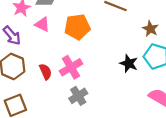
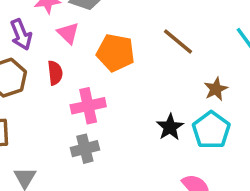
red semicircle: (45, 72) -> (55, 73), moved

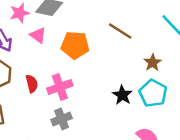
red semicircle: (55, 73) -> (32, 84), moved

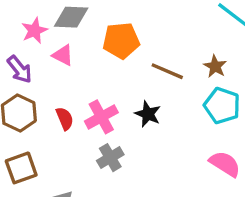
brown line: (120, 31) -> (167, 71), moved
orange pentagon: (75, 45) -> (121, 41), moved
black star: (122, 95) -> (148, 114), moved

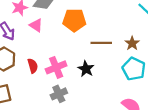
brown line: (167, 71) -> (101, 43), turned -30

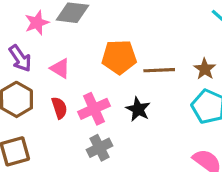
orange pentagon: (74, 20) -> (119, 57), moved
pink triangle: (36, 25) -> (60, 68), moved

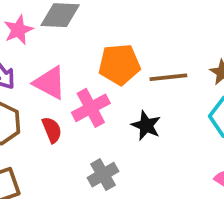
pink triangle: (60, 68) -> (50, 83), size x1.4
pink cross: (94, 109) -> (91, 108), moved

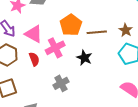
orange pentagon: (119, 64) -> (71, 25), turned -30

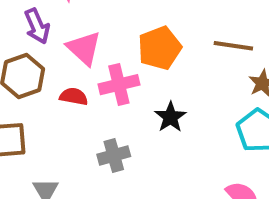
brown line: (97, 32) -> (233, 46), moved
red semicircle: (34, 59) -> (74, 97), turned -72

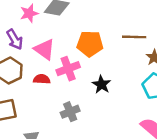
orange pentagon: (160, 48) -> (90, 44), turned 30

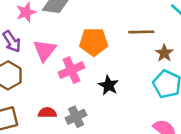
pink triangle: (44, 49) -> (45, 50), turned 35
red semicircle: (42, 79) -> (47, 113), moved

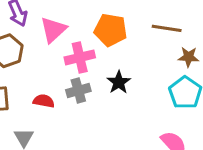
brown star: (164, 53) -> (189, 57), turned 30
gray cross: (76, 117) -> (78, 90), moved

